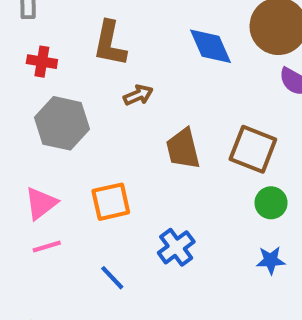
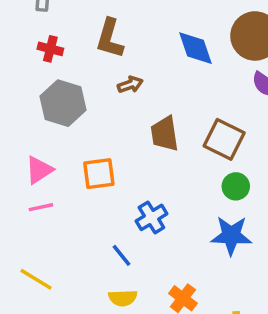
blue star: (271, 260) -> (231, 235), size x1.6
blue line: (112, 278) -> (121, 255), moved

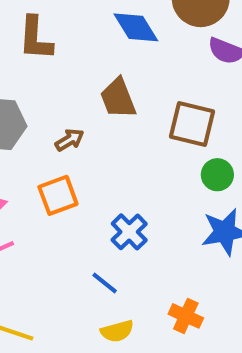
brown arrow: (130, 85) -> (69, 140), moved
brown trapezoid: (165, 134) -> (118, 98), moved

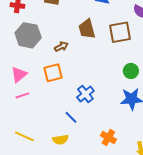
brown square: (192, 124) -> (120, 32), moved, turned -30
yellow semicircle: (117, 331) -> (60, 140), moved

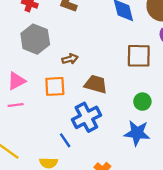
brown trapezoid: (87, 29) -> (96, 84), moved, turned 110
blue cross: (85, 94) -> (86, 117), size x1.4

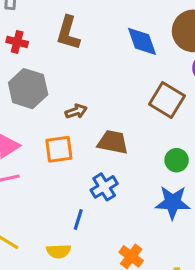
brown square: (139, 56) -> (167, 100), turned 35
blue cross: (86, 117) -> (104, 187), size x0.7
blue line: (65, 140) -> (78, 220), turned 56

